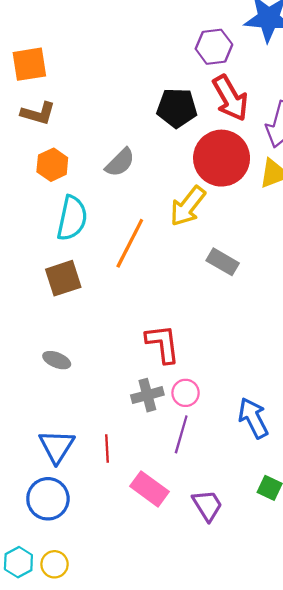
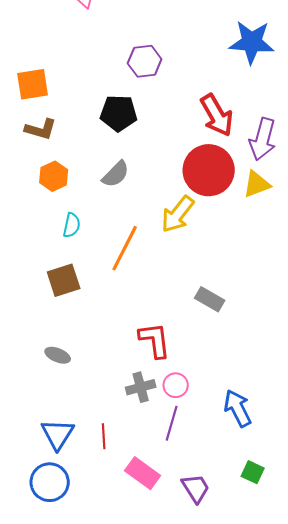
purple hexagon: (214, 47) -> (145, 61), moved
black pentagon: (177, 108) -> (119, 113), moved
cyan semicircle: (72, 218) -> (72, 225), size x0.6
gray rectangle: (223, 262) -> (210, 299), moved

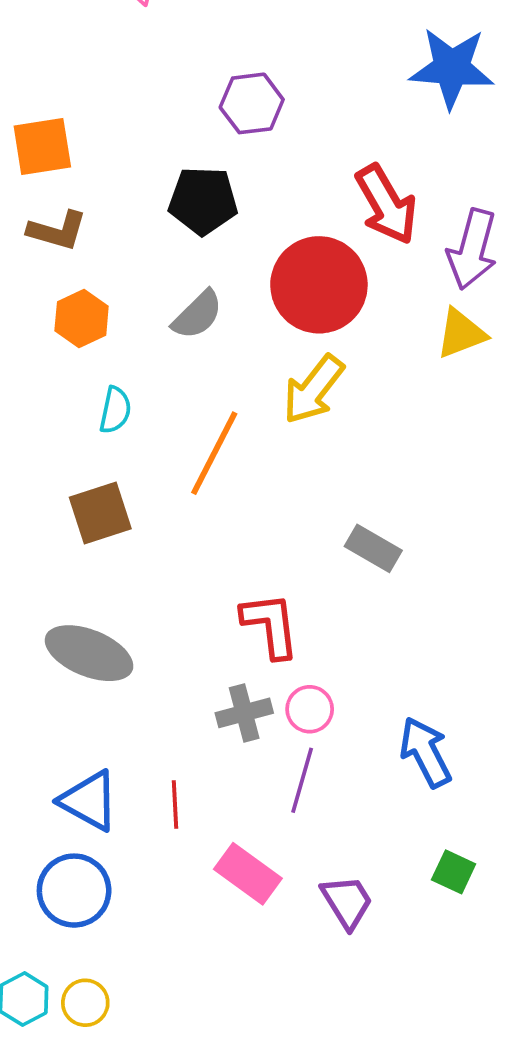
red circle: (209, 170) -> (319, 285), moved
gray ellipse: (58, 355) -> (89, 653), size x1.8
blue triangle: (58, 434) -> (89, 801), turned -33

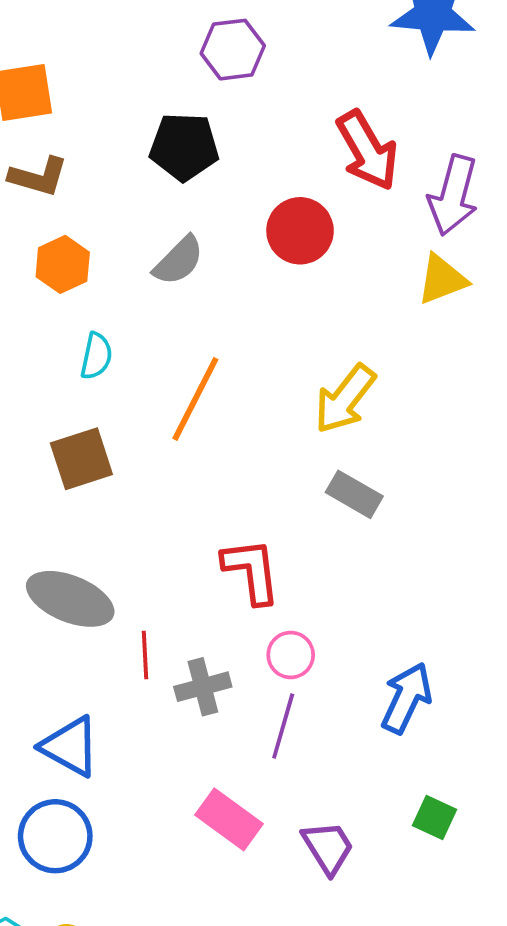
red circle: (319, 285) -> (300, 231), size x0.7
yellow arrow: (313, 390) -> (345, 399), moved
gray cross: (244, 713) -> (203, 687), moved
blue arrow: (426, 752) -> (407, 698), turned 52
red line: (175, 805) -> (145, 655), moved

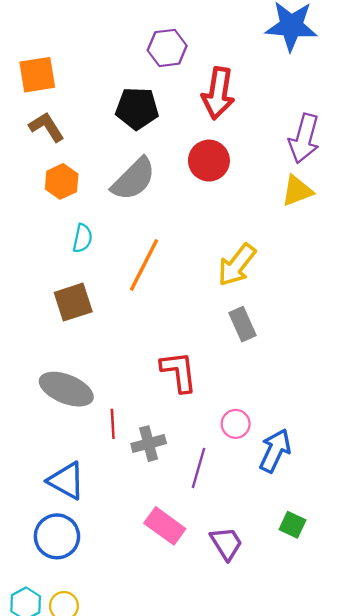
red arrow: (367, 150) -> (218, 93), moved, turned 39
brown L-shape: (38, 177) -> (47, 127), turned -138
gray semicircle: (179, 261) -> (134, 179), size x1.4
gray rectangle: (354, 494) -> (243, 324), turned 36
pink circle: (291, 655) -> (236, 424), moved

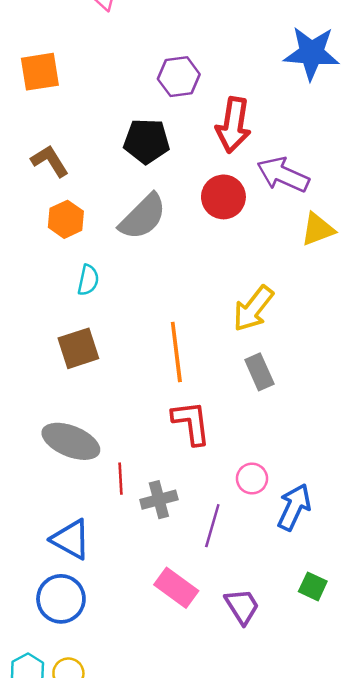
orange square: (37, 75) -> (40, 72), moved
purple arrow: (304, 138) -> (283, 175), moved, turned 99
orange line: (144, 265) -> (176, 352), moved, turned -34

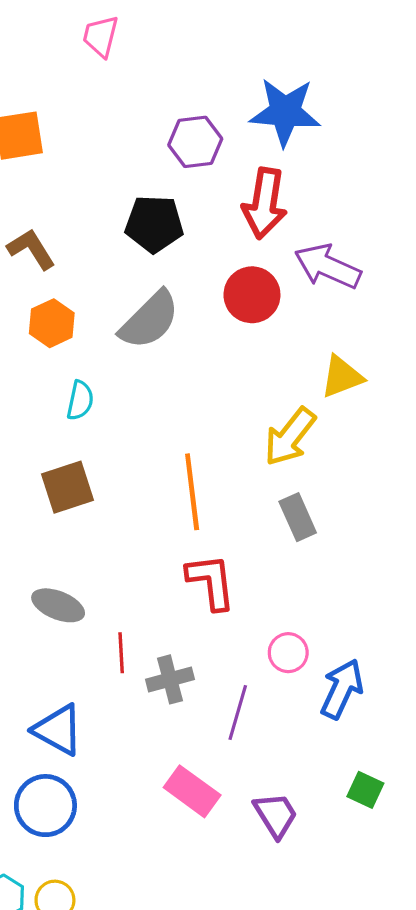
blue star: (312, 53) -> (285, 112), moved
yellow triangle: (318, 229) -> (342, 377), moved
gray ellipse: (71, 441) -> (58, 605), size x0.7

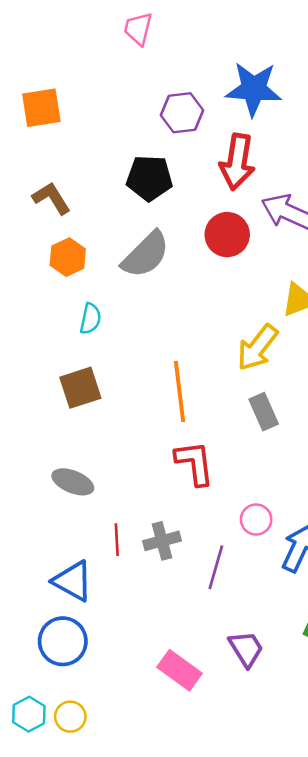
pink trapezoid: (101, 36) -> (138, 29), moved
red line: (121, 653) -> (117, 540), moved
pink rectangle: (192, 791) -> (180, 670), moved

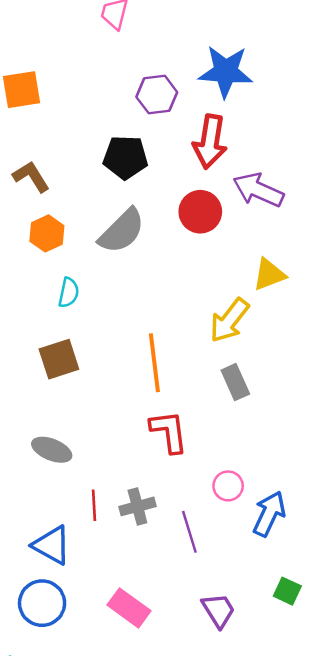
purple line: (216, 567) -> (189, 532), turned -33
pink rectangle: (180, 670) -> (129, 608), moved

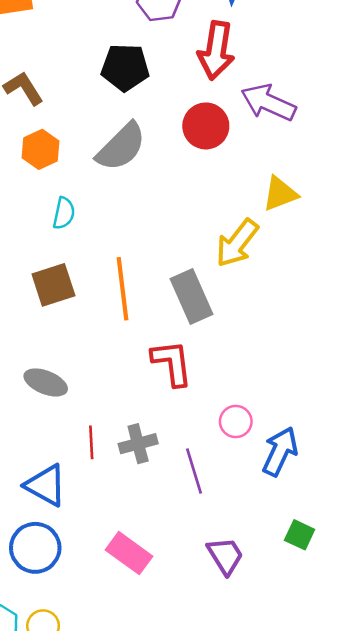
orange line: (154, 363) -> (122, 289), moved
gray rectangle: (235, 382) -> (191, 297), moved, size x1.4

